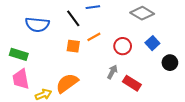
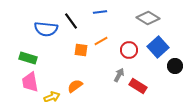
black line: (73, 18) -> (71, 21), moved
blue square: (152, 43) -> (158, 47), size x1.5
orange semicircle: (67, 83) -> (75, 86), size x0.7

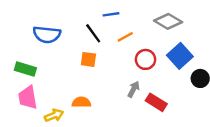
black line: (71, 21) -> (93, 33), moved
orange line: (101, 41) -> (125, 37), moved
orange semicircle: (75, 86) -> (81, 102), turned 35

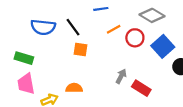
black line: (93, 33) -> (73, 27), moved
red circle: (146, 59) -> (135, 38), moved

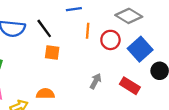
orange line: (114, 29) -> (88, 31), turned -56
red rectangle: (141, 88) -> (130, 86), moved

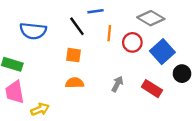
black line: (44, 28) -> (77, 26), moved
orange semicircle: (45, 94) -> (75, 83), moved

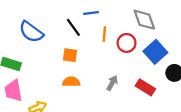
gray diamond: (151, 18) -> (144, 20), turned 40
blue semicircle: (33, 31) -> (31, 32), turned 30

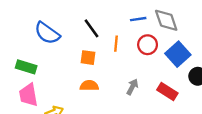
blue line: (91, 13) -> (138, 19), moved
orange line: (104, 34) -> (116, 44), moved

